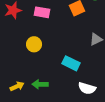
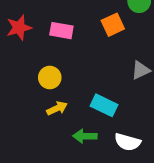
green arrow: (40, 84) -> (85, 136), moved
yellow arrow: (17, 86) -> (57, 108), moved

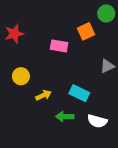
pink rectangle: (61, 31) -> (59, 46), moved
yellow circle: (50, 77) -> (21, 76), moved

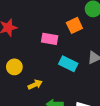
cyan rectangle: (79, 93) -> (68, 64), moved

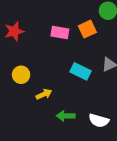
pink rectangle: (50, 39) -> (60, 32), moved

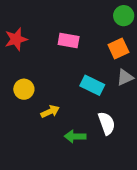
orange square: (87, 29) -> (118, 48), moved
white semicircle: (99, 120) -> (107, 123), moved, turned -126

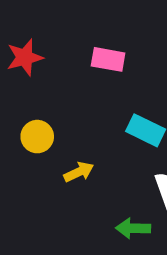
green arrow: (75, 136) -> (133, 228), moved

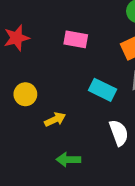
green arrow: (133, 228) -> (68, 159), moved

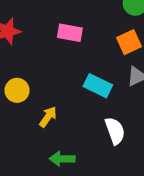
yellow arrow: (55, 119) -> (48, 117), turned -30

